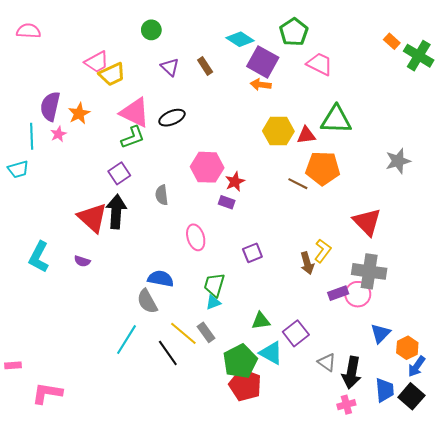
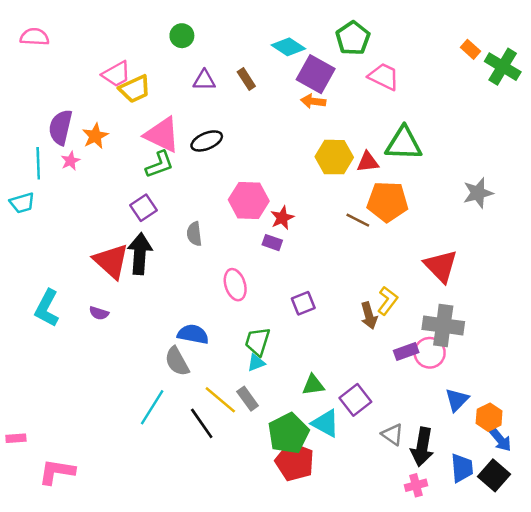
purple triangle: (170, 67) -> (204, 80), turned -42
blue arrow: (417, 366) -> (500, 439), turned -75

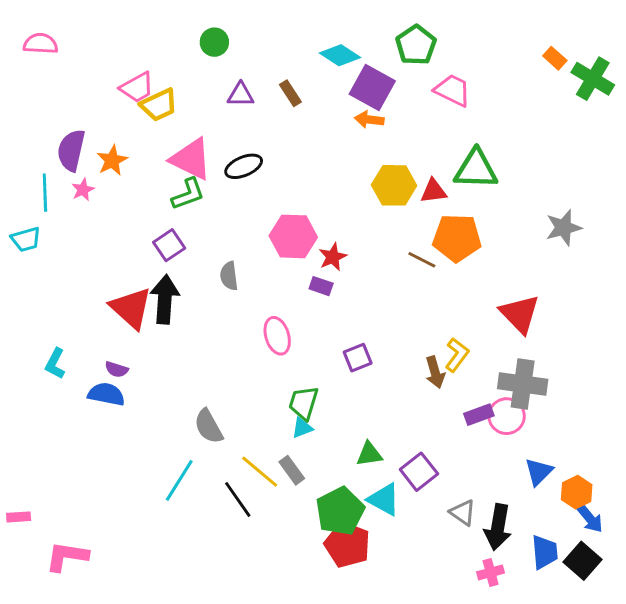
cyan L-shape: (47, 308) -> (55, 364), size x0.7
blue semicircle: (193, 334) -> (106, 394), moved

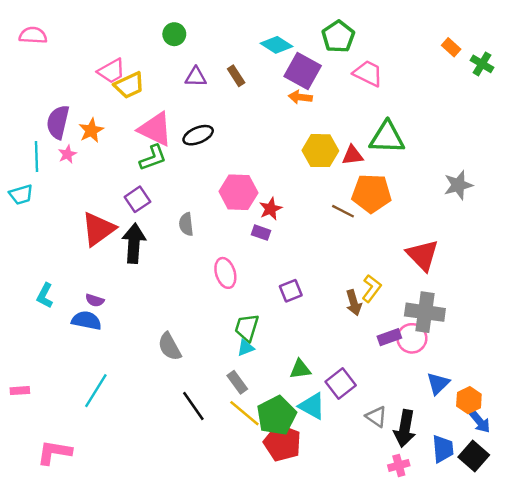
green cross: (593, 79) -> (482, 64), size x0.7
red triangle: (131, 308) -> (98, 229), moved, turned 42
yellow line: (260, 472) -> (244, 413), moved
cyan line: (179, 480) -> (96, 391), moved
pink rectangle: (19, 517) -> (20, 391), moved

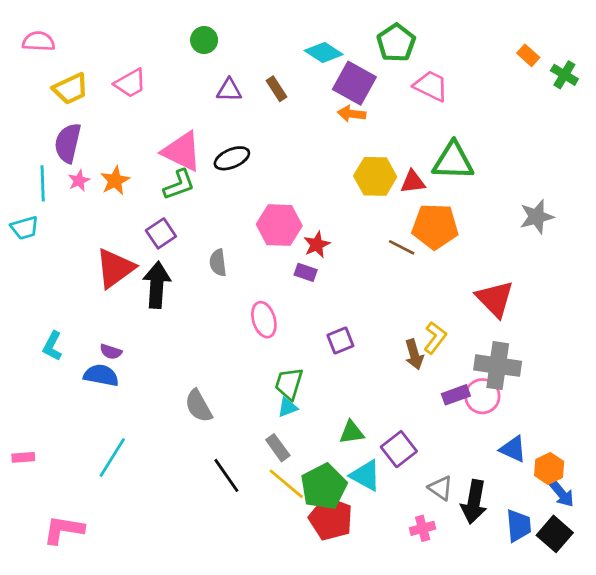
yellow trapezoid: (129, 85) -> (71, 89), moved
orange star: (91, 130) -> (115, 181), moved
blue triangle: (438, 383) -> (513, 449), turned -50
pink cross: (399, 465) -> (423, 528), moved

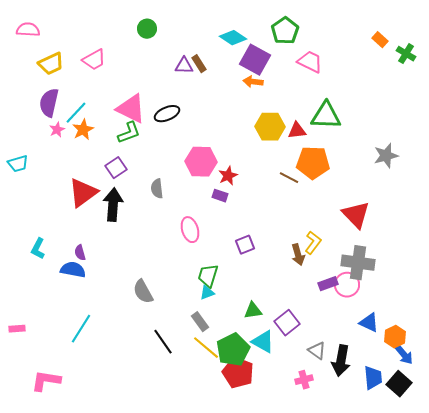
purple triangle: (229, 90) -> (184, 66), moved
cyan line: (43, 183) -> (76, 113), moved, turned 45
purple semicircle: (111, 352) -> (80, 253), turned 56

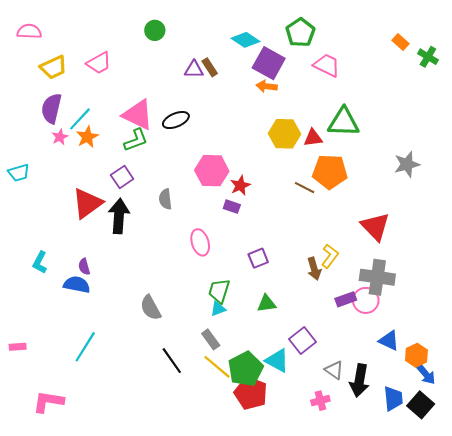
green triangle: (253, 311) -> (267, 304), moved

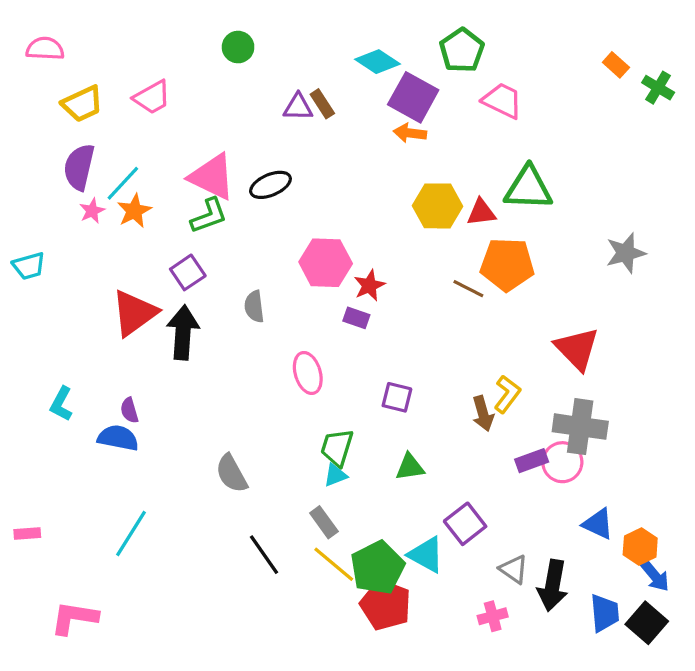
purple square: (258, 258) -> (397, 397), turned 36

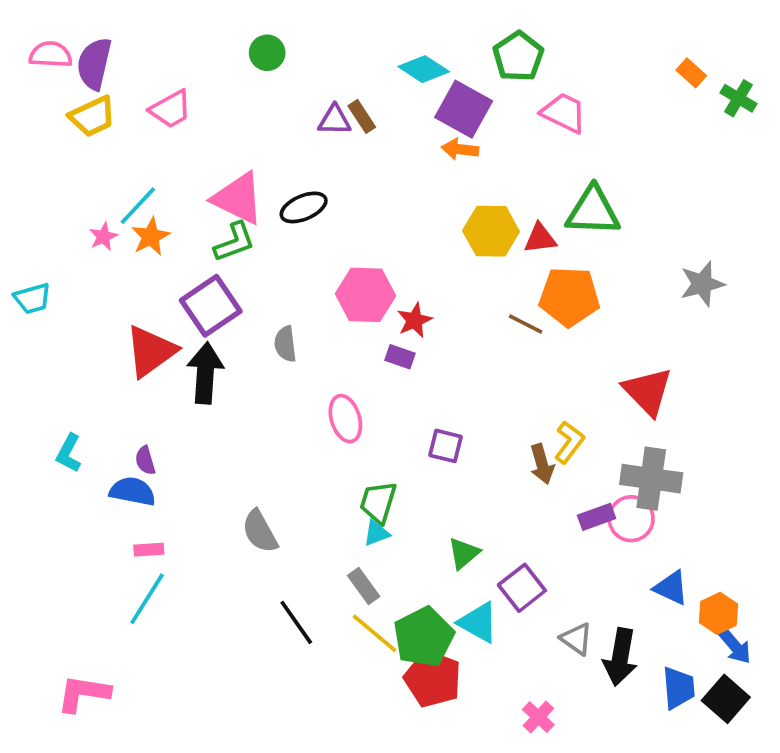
purple semicircle: (79, 167) -> (94, 64), moved
purple square: (188, 272) -> (211, 306), size x1.5
green triangle: (410, 467) -> (464, 553), moved, turned -32
pink rectangle: (27, 534) -> (149, 550), moved
pink cross: (493, 616) -> (538, 717), moved, turned -32

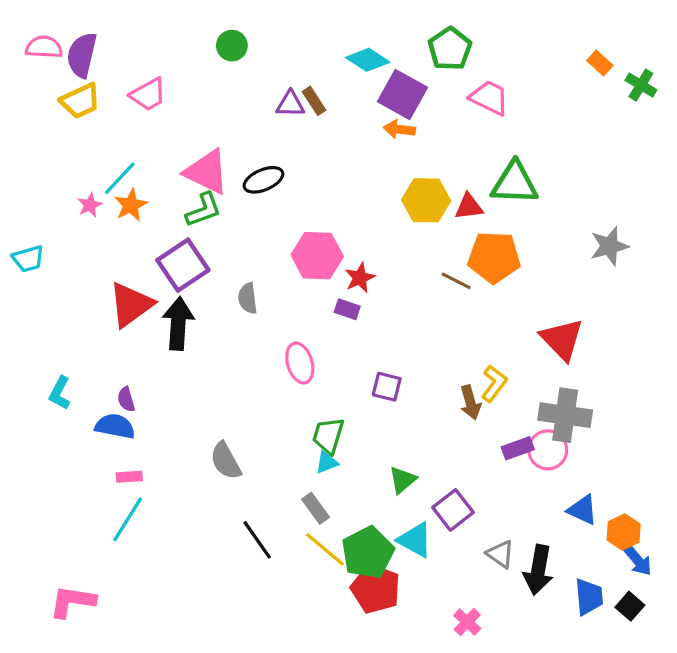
black square: (726, 699) -> (630, 606), size x0.7

